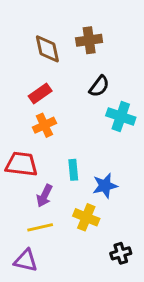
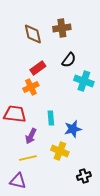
red rectangle: (40, 93) -> (38, 68), moved

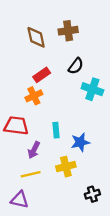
yellow cross: (60, 151) -> (66, 167), turned -36

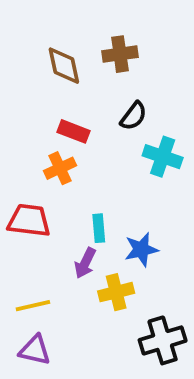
red rectangle: (42, 75) -> (74, 131), turned 56
purple arrow: (34, 150) -> (85, 263), moved
yellow line: (31, 174) -> (33, 306), moved
black cross: (92, 194) -> (163, 340), size x1.6

